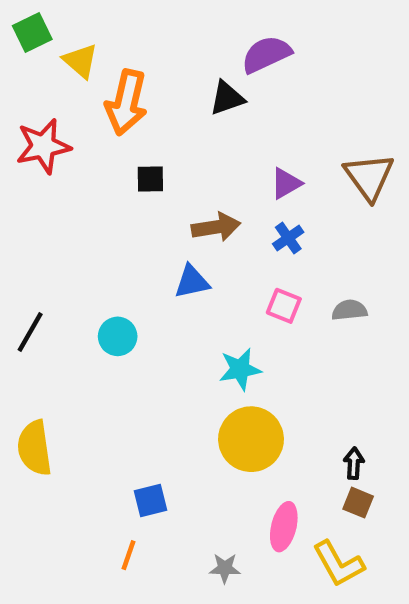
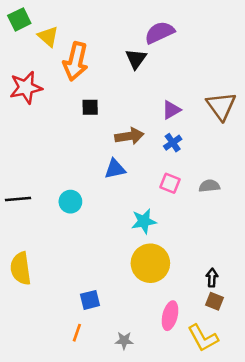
black triangle: (227, 98) -> (136, 59), turned -35
black line: (30, 332) -> (18, 199), turned 55
gray star: (225, 568) -> (124, 341), moved

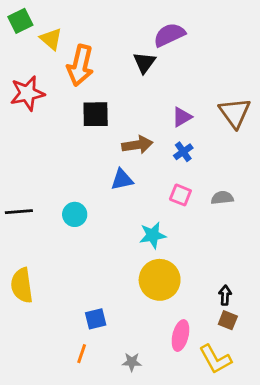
black square: (90, 107) -> (96, 114), size x1.5

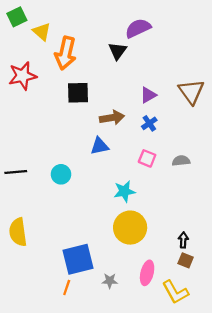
blue square: (96, 319) -> (78, 259), size x1.8
gray star: (132, 362) -> (110, 281), moved

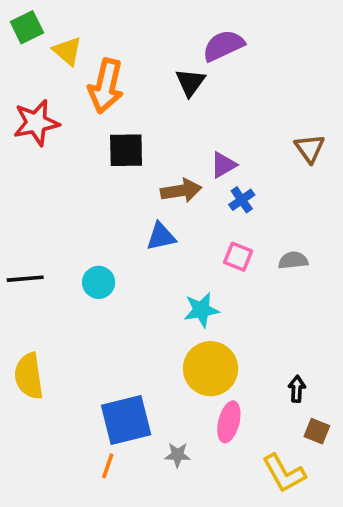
brown triangle: (191, 92) -> (310, 148), size x0.7
purple triangle: (148, 95) -> (223, 165), moved
brown square: (186, 260) -> (317, 431), moved
pink ellipse: (147, 273) -> (229, 422), moved

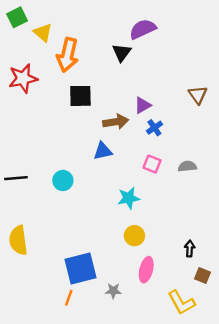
yellow circle: (211, 369) -> (134, 236), size x0.6

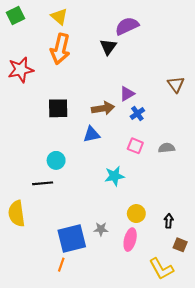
yellow triangle: (43, 33) -> (59, 17), moved
black square: (80, 96) -> (58, 108), moved
black line: (16, 178) -> (43, 183), moved
yellow circle: (134, 236) -> (136, 214), moved
gray star: (113, 291) -> (101, 229), moved

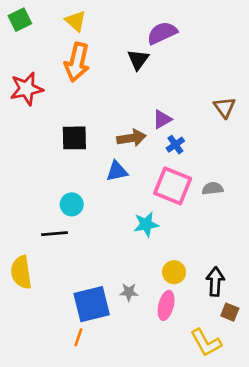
pink square: (135, 146) -> (173, 186), size x1.8
black arrow: (169, 221) -> (215, 281), size x1.5

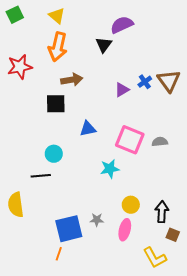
brown triangle: (225, 107) -> (169, 81), size x1.4
brown arrow: (131, 138) -> (72, 80), moved
blue cross: (175, 145) -> (145, 82), moved

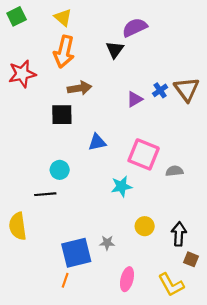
gray semicircle: (160, 142) -> (174, 171), moved
pink ellipse: (125, 230) -> (127, 279), moved

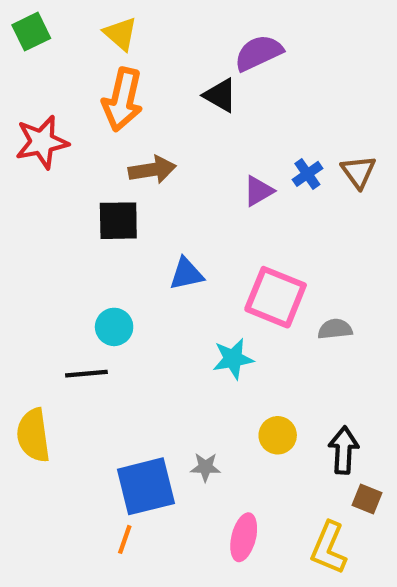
black triangle: (115, 50) -> (220, 95), turned -36
brown triangle: (187, 89) -> (358, 172), size x0.7
yellow L-shape: (171, 285) -> (329, 548), turned 52

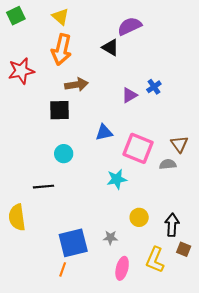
brown triangle: (358, 172) -> (179, 144), moved
blue triangle: (186, 274) -> (104, 132), moved
cyan circle: (114, 327) -> (64, 154), moved
gray star: (205, 467) -> (110, 238), moved
yellow L-shape: (329, 548) -> (155, 260), moved

